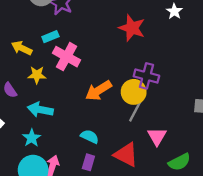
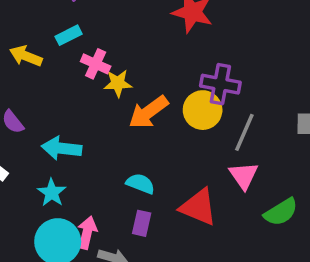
pink cross: (67, 57) -> (96, 64), size x0.7
yellow star: (37, 75) -> (118, 83), moved
gray line: (136, 110) -> (244, 132), moved

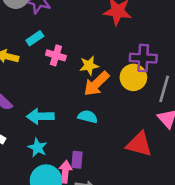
yellow star: (118, 83) -> (89, 66), moved
cyan semicircle: (140, 184) -> (88, 117), moved
purple rectangle: (142, 223) -> (77, 160), moved

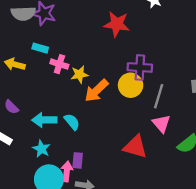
cyan rectangle: (35, 38) -> (40, 48), turned 49
yellow star: (89, 66) -> (79, 74), moved
cyan semicircle: (88, 117) -> (72, 122), moved, turned 36

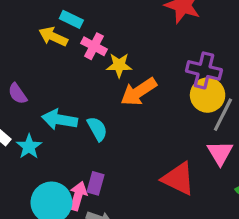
yellow arrow: (15, 64) -> (53, 37), moved
yellow circle: (131, 85) -> (208, 95), moved
cyan star: (41, 149) -> (29, 147), moved

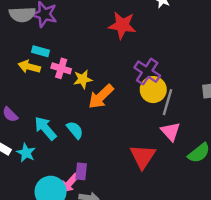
purple cross: (204, 70) -> (147, 72), turned 30
cyan arrow: (60, 120) -> (45, 128), turned 50
red triangle: (178, 179) -> (143, 156), turned 48
pink arrow: (78, 196) -> (70, 183), turned -145

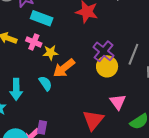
cyan rectangle: (40, 51) -> (42, 18), moved, size x1.5
gray line: (168, 102) -> (133, 54), moved
cyan arrow: (45, 128) -> (16, 89), turned -145
cyan semicircle: (75, 130) -> (45, 83), moved

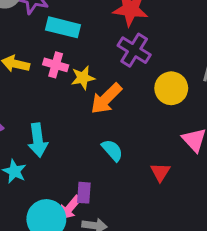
purple cross: (104, 51) -> (134, 50), moved
cyan semicircle: (45, 83) -> (112, 150), moved
red triangle: (93, 120) -> (160, 172), size x0.6

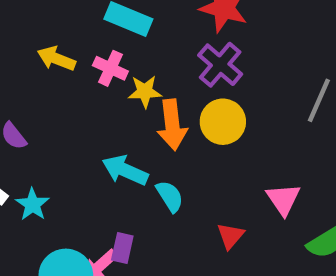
yellow circle: (171, 88) -> (223, 122), moved
orange arrow: (106, 99) -> (172, 125), turned -60
cyan arrow: (38, 140) -> (125, 170), moved, turned 112

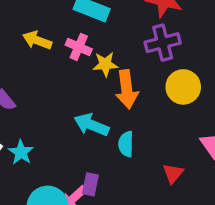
purple cross: (220, 65) -> (163, 43), turned 36
yellow circle: (223, 122) -> (183, 87), moved
cyan semicircle: (170, 196) -> (126, 144), turned -145

